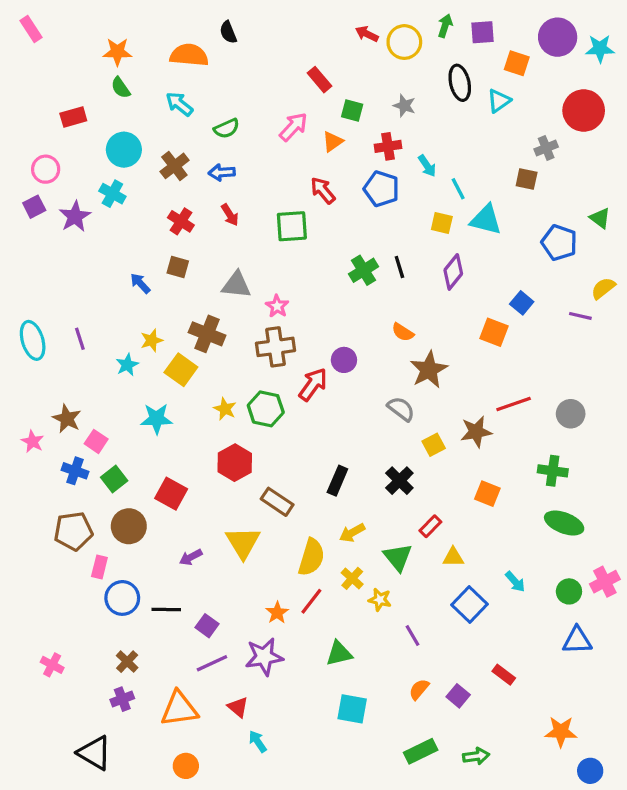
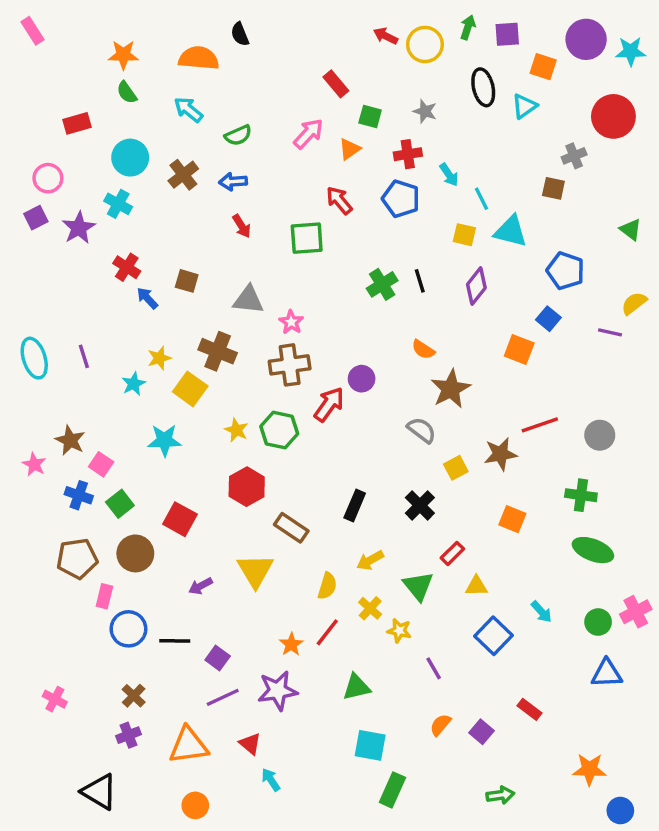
red cross: (181, 221) -> (127, 267), moved
blue pentagon: (559, 243) -> (565, 271), moved
yellow semicircle: (311, 557) -> (327, 586), size x0.7
green rectangle: (421, 751) -> (392, 790), moved, turned -40

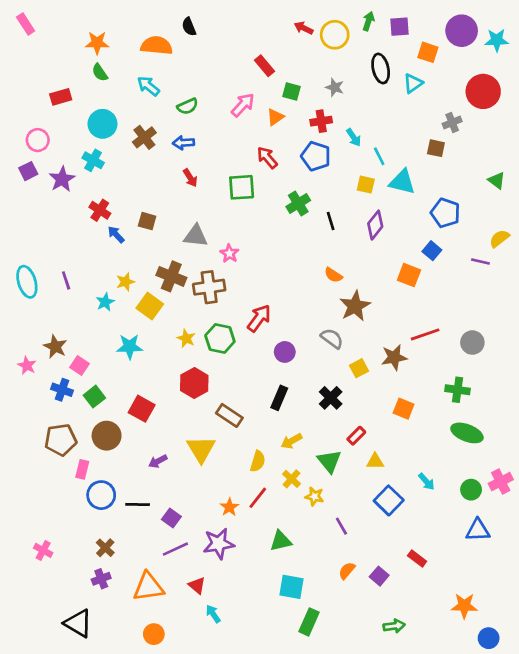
green cross: (382, 284) -> (298, 203), moved
brown cross: (290, 365) -> (209, 287), moved
purple circle: (362, 379) -> (285, 352), moved

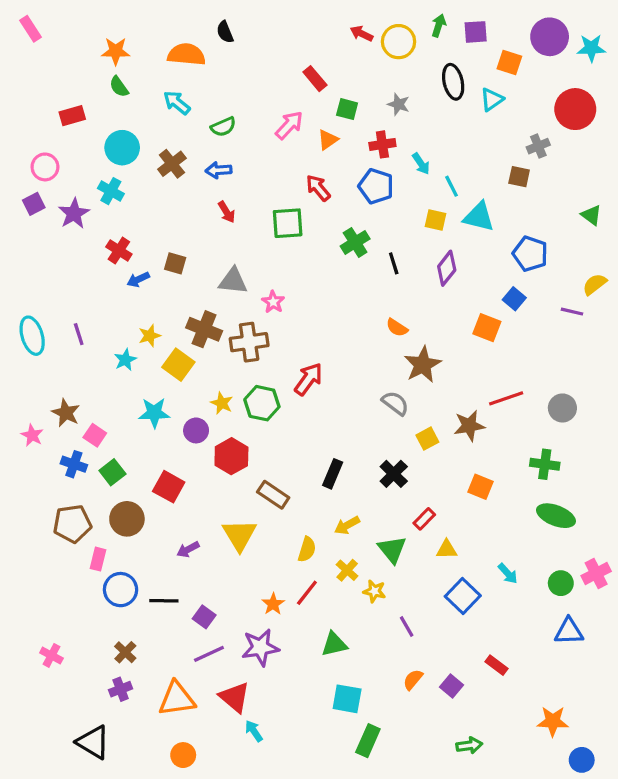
blue arrow: (116, 235) -> (138, 279), turned -72
purple circle: (285, 352) -> (196, 430), moved
red triangle: (197, 586) -> (235, 697), size x1.5

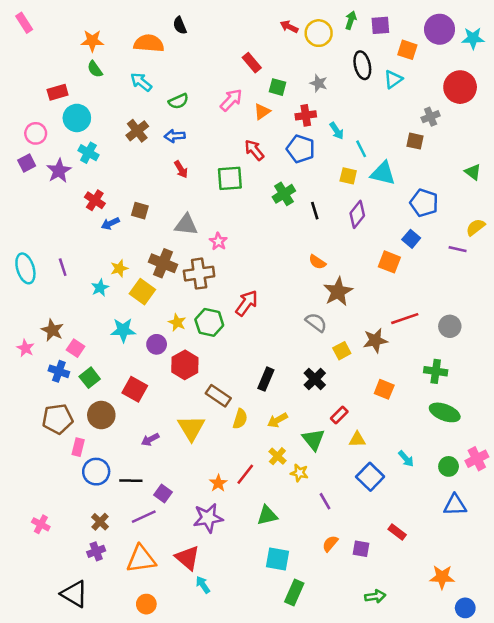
cyan circle: (122, 148) -> (77, 118), moved
yellow semicircle: (307, 549) -> (240, 419), moved
purple line: (209, 654) -> (144, 517), moved
purple square: (452, 686) -> (361, 549), turned -30

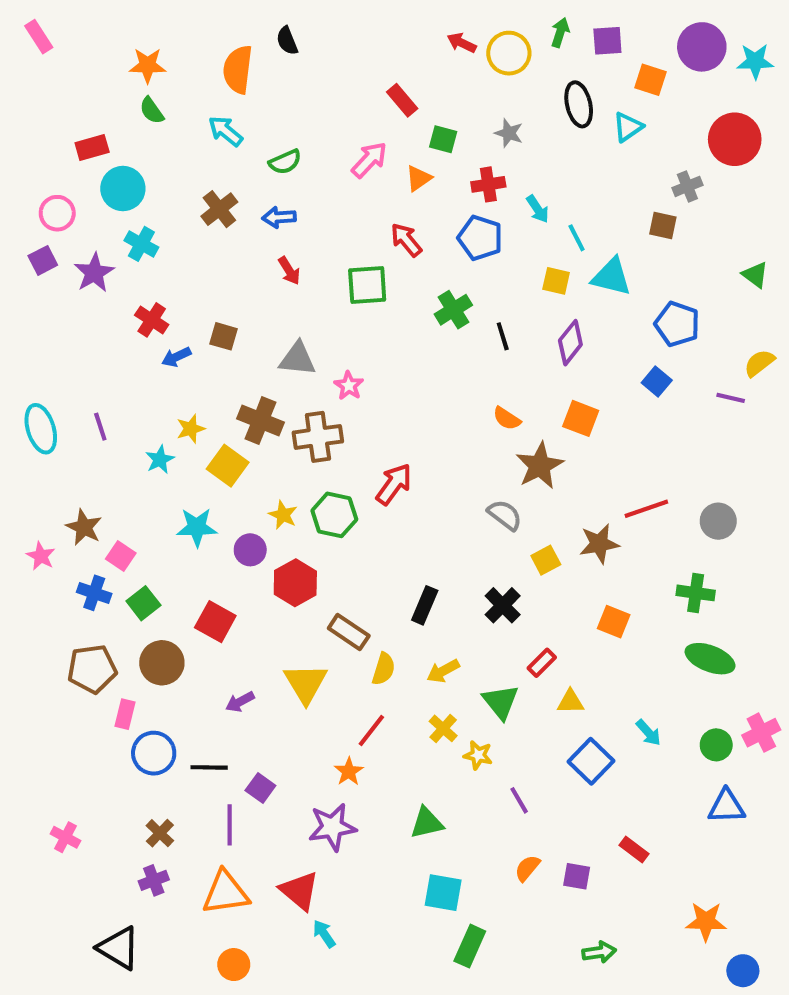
orange semicircle: (149, 43) -> (238, 69), turned -88
orange square: (389, 262) -> (581, 418), moved
red line: (245, 474) -> (371, 731), moved
purple line: (144, 517) -> (230, 825), turned -65

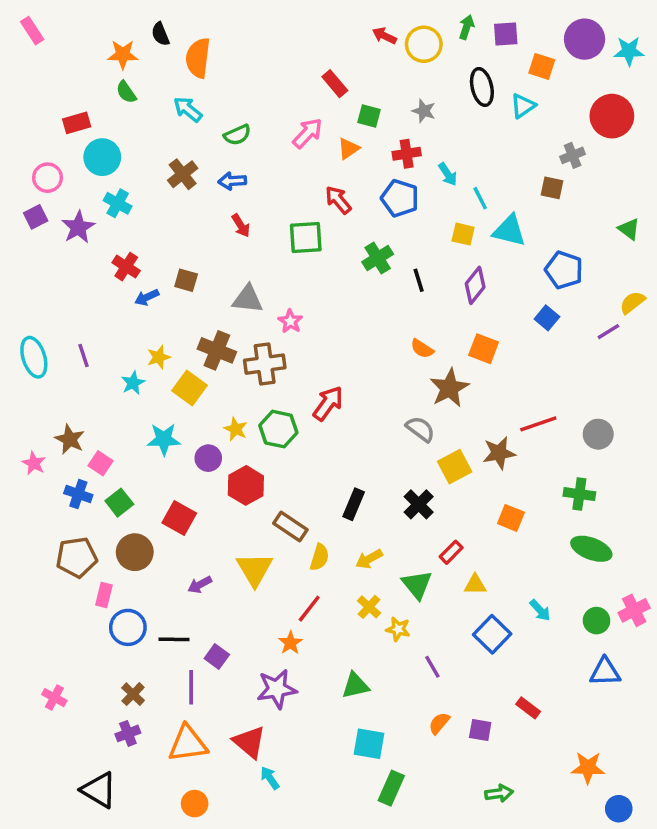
black semicircle: (287, 41) -> (160, 34), moved
purple line: (731, 398) -> (608, 332), turned -45
yellow square: (546, 560) -> (455, 467), size x1.4

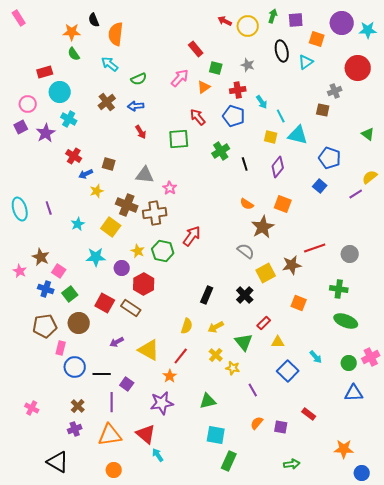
yellow star: (159, 357) -> (97, 191), moved
brown rectangle: (290, 527) -> (131, 308), moved
yellow triangle: (254, 569) -> (149, 350), moved, turned -30

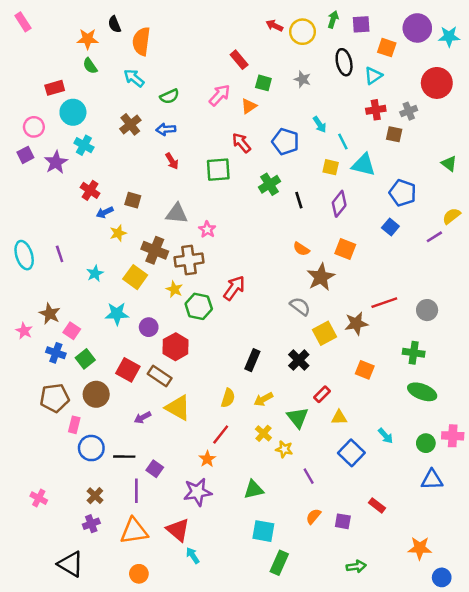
red cross: (238, 90) -> (376, 110), moved
yellow star: (138, 251) -> (174, 289), moved
yellow triangle: (149, 350) -> (178, 408), moved
pink cross: (371, 357) -> (453, 436), turned 30

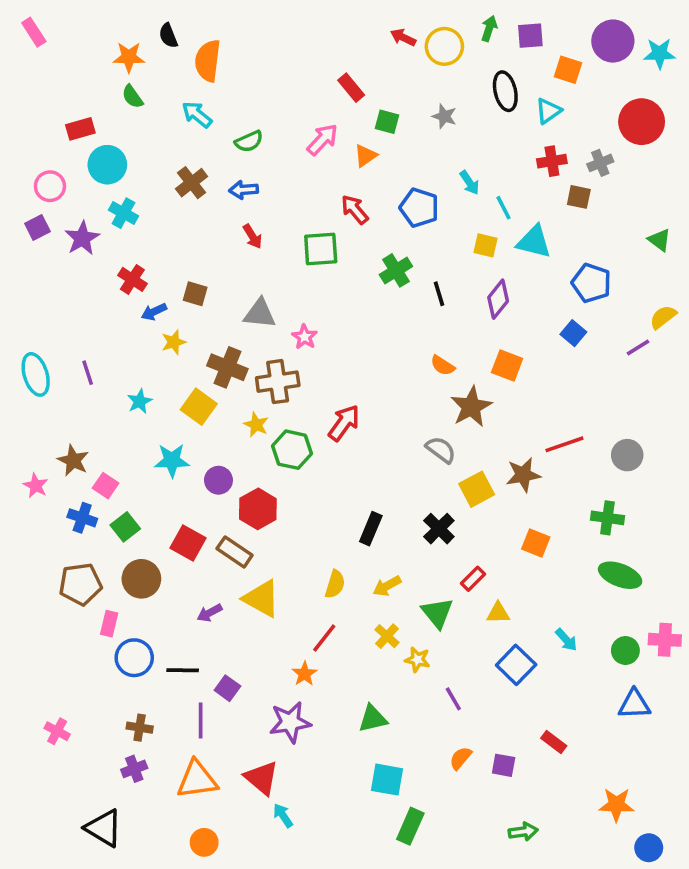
brown cross: (95, 496) -> (140, 728), turned -35

